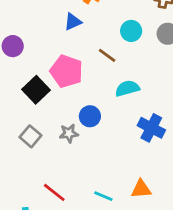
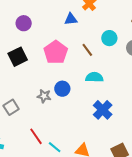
black square: (36, 90) -> (18, 57), moved
gray square: (30, 136) -> (11, 107), moved
red line: (54, 192) -> (36, 136), moved

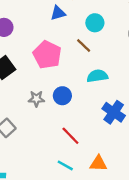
cyan circle: (109, 38) -> (95, 23), moved
gray star: (44, 96) -> (36, 99), moved
red line: (36, 136) -> (70, 136), moved

